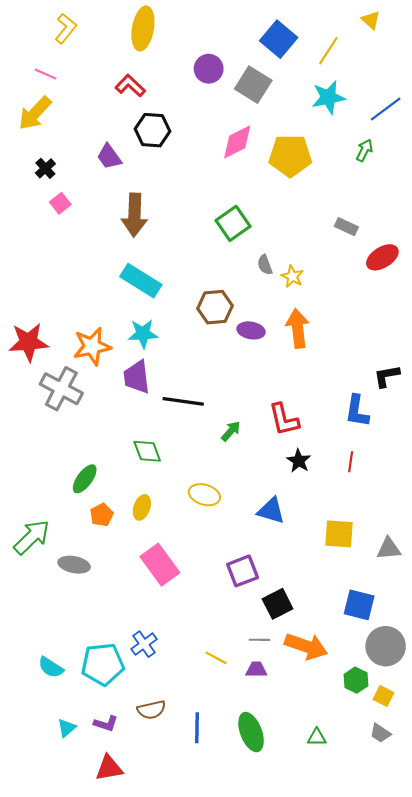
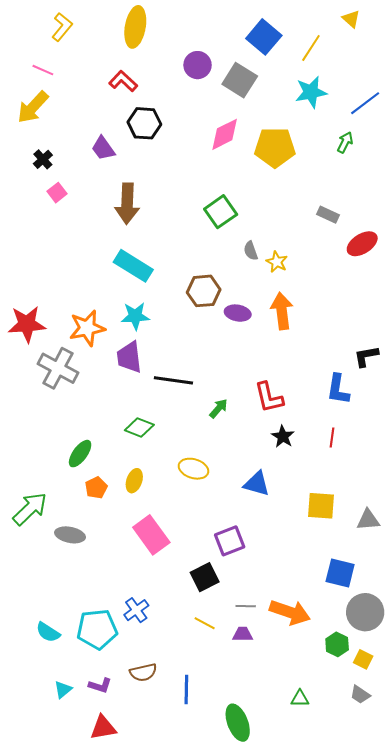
green diamond: (147, 451) -> (139, 427), turned -48
black square: (278, 604) -> (205, 577), moved
green ellipse: (251, 732) -> (238, 723), moved

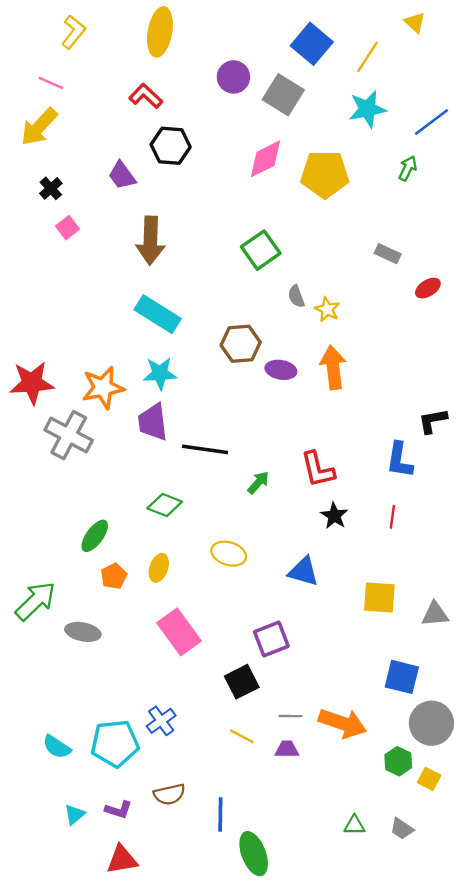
red ellipse: (362, 244) -> (428, 288), size x0.7
gray trapezoid: (360, 695) -> (402, 829), moved
green ellipse: (238, 723) -> (254, 854), moved

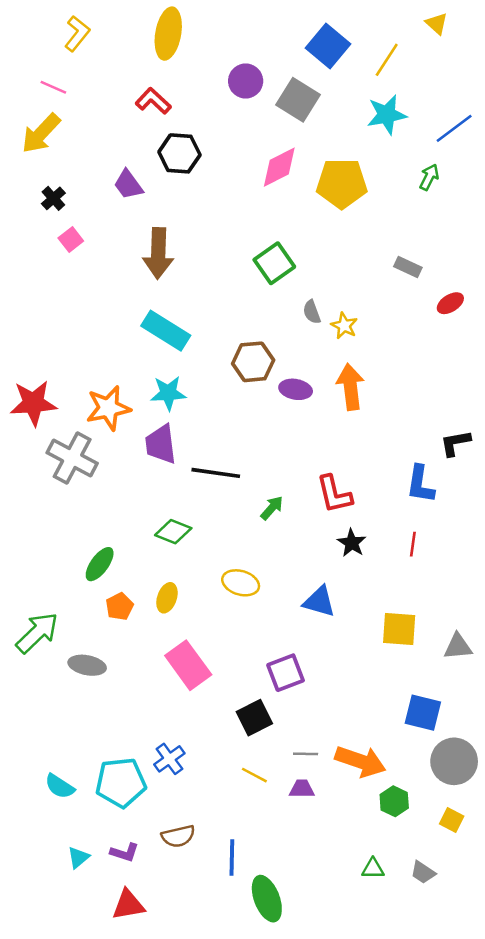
green hexagon: (398, 761) -> (394, 801), moved

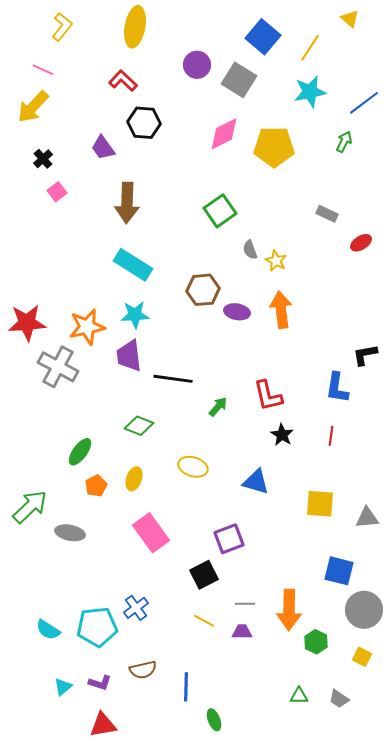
orange arrow: (360, 761) -> (289, 610), turned 72
green ellipse: (267, 899) -> (214, 720), size x0.6

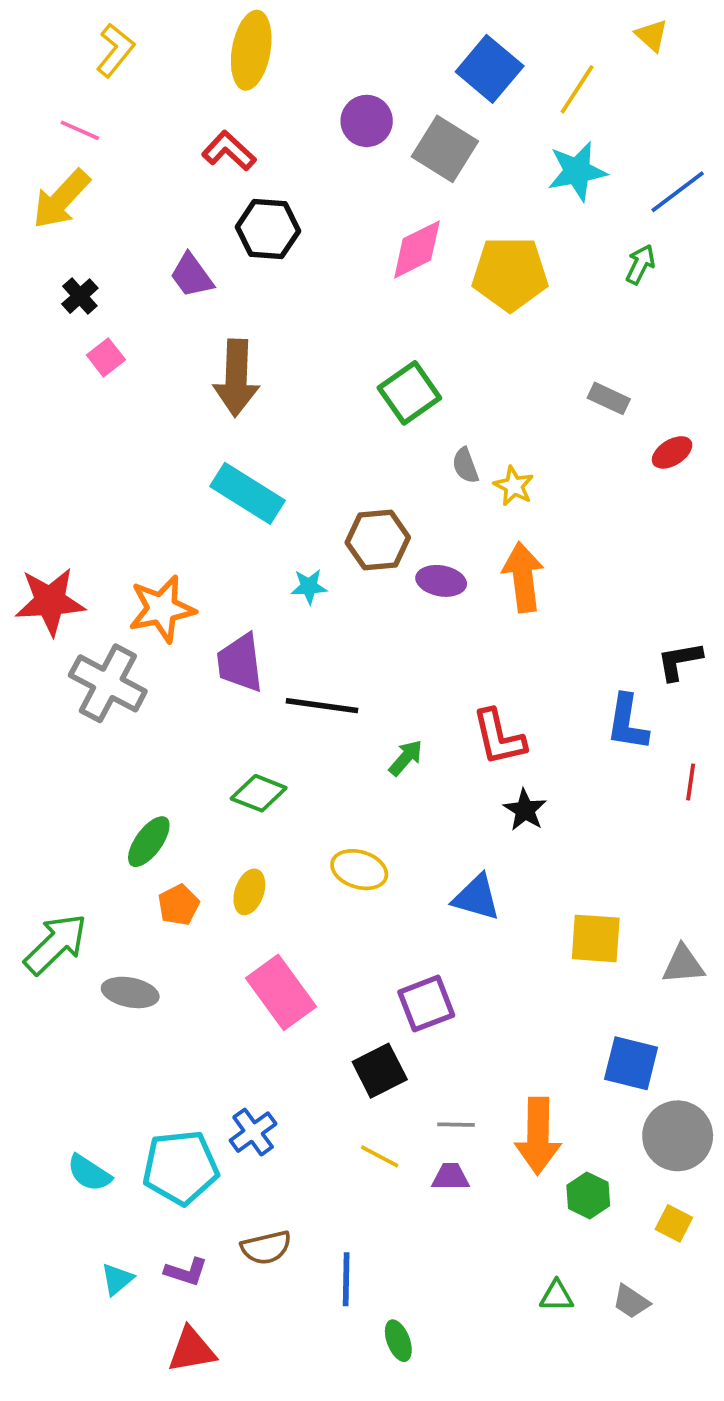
cyan star: (135, 315) -> (309, 587), moved, size x0.7
red line: (331, 436) -> (691, 782), moved

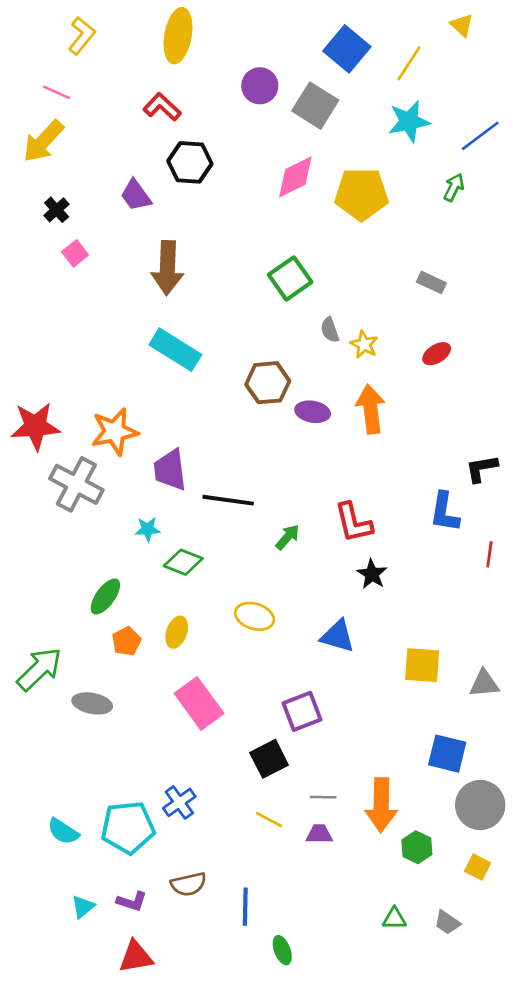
red ellipse: (672, 452) -> (437, 354), moved
cyan star: (309, 587) -> (148, 529), moved

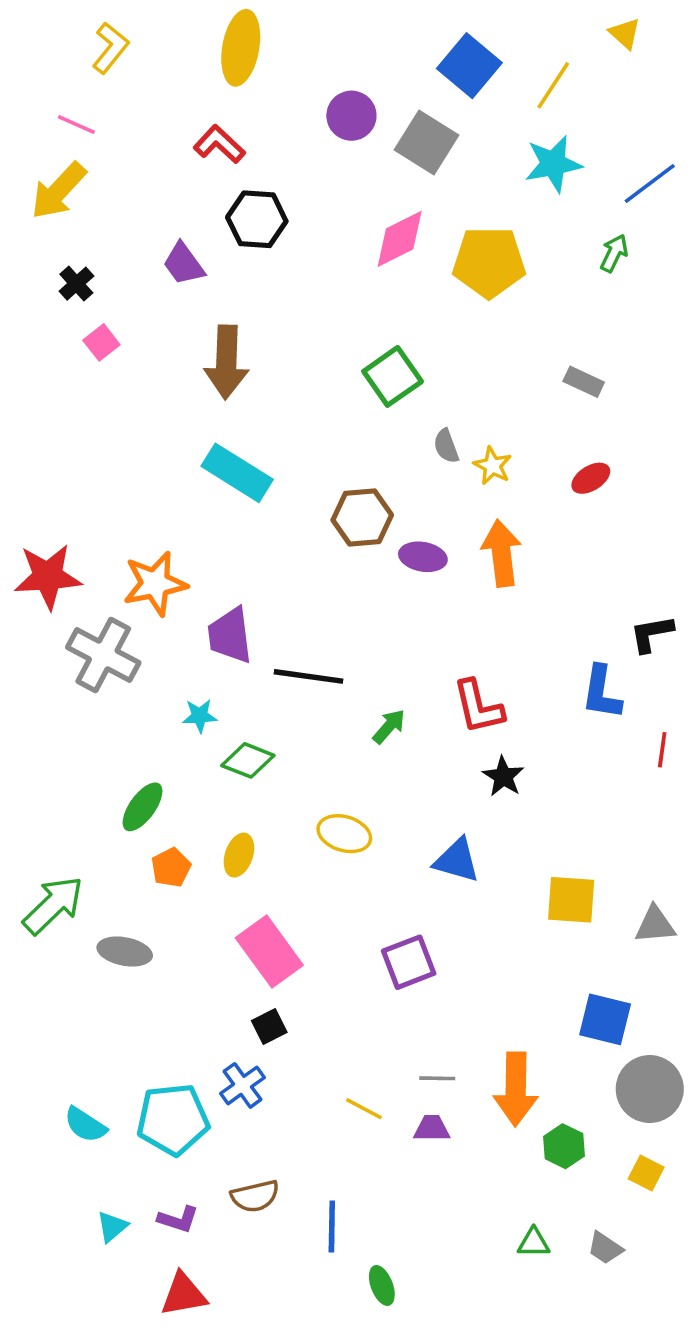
black square: (269, 759) -> (269, 1027), moved, size x0.7

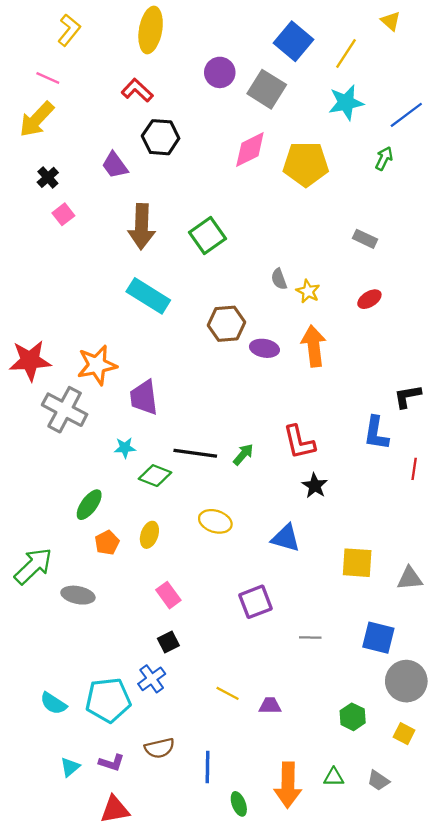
green square: (393, 376) -> (208, 235), moved
black line: (309, 676) -> (195, 453), moved
pink rectangle: (269, 952) -> (168, 595), size x0.6
gray line: (437, 1078) -> (310, 638), moved
orange arrow: (516, 1089) -> (288, 785), moved

